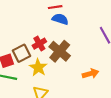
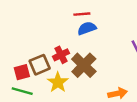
blue semicircle: (60, 19) -> (87, 28), turned -42

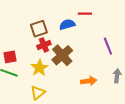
red line: (82, 14) -> (85, 14), moved
brown square: (40, 65) -> (39, 29), moved

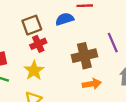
brown cross: (62, 55) -> (84, 56), moved, turned 30

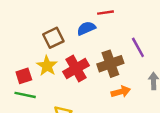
red cross: (38, 44) -> (76, 69), moved, size x1.5
yellow star: (34, 70) -> (47, 66), moved

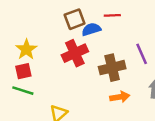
brown square: (53, 38) -> (75, 19), moved
yellow star: (47, 66) -> (26, 49), moved
red cross: (76, 69) -> (75, 53), moved

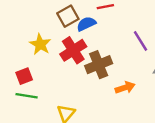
yellow star: (26, 49) -> (40, 44), moved
brown cross: (112, 68) -> (99, 65), moved

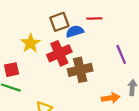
orange arrow: (125, 88) -> (111, 98), moved

